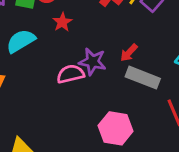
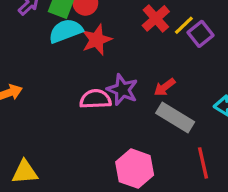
red star: (62, 22) -> (97, 40), size x1.4
cyan semicircle: (21, 41) -> (66, 31), moved

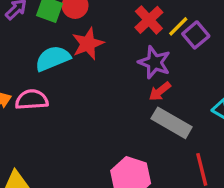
cyan semicircle: (66, 31) -> (53, 58), moved
purple star: (122, 90) -> (154, 62), moved
pink semicircle: (95, 99) -> (32, 100), moved

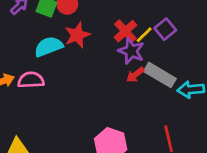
red cross: (149, 20) -> (125, 31), moved
yellow line: (178, 26) -> (144, 35), moved
gray rectangle: (172, 123) -> (160, 75), moved

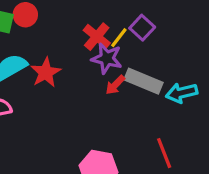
red star: (77, 35) -> (46, 73), moved

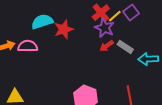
gray rectangle: (143, 81) -> (125, 47), size x0.7

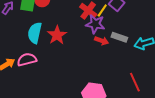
cyan semicircle: (42, 22) -> (35, 33), turned -45
red arrow: (107, 46) -> (102, 41), turned -112

